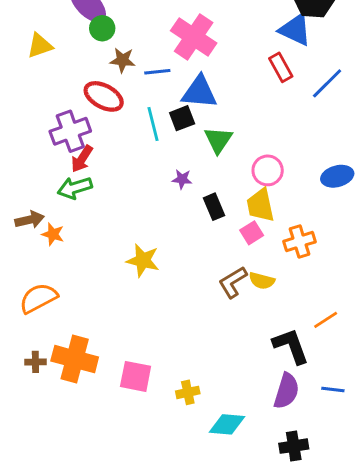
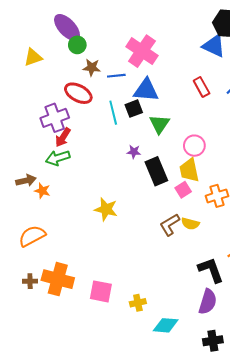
red rectangle: (281, 67) -> (202, 87), moved
black rectangle: (214, 207) -> (156, 171), size x1.5

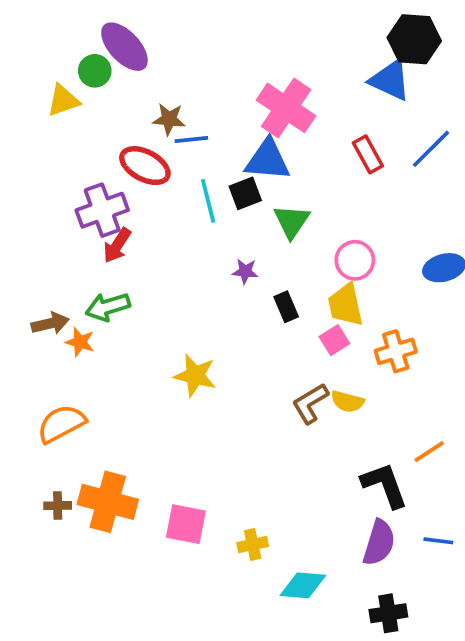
green circle: (77, 45) -> (95, 71), moved
pink cross: (142, 51) -> (286, 108), moved
blue line: (116, 76) -> (191, 140), moved
green arrow: (58, 158) -> (108, 307), moved
black rectangle: (156, 171) -> (286, 307), size x0.6

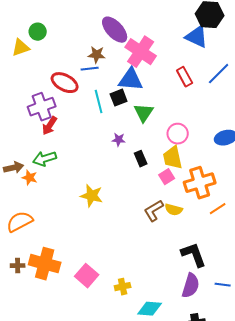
purple ellipse: (124, 47) -> (115, 30), moved
brown star: (169, 119) -> (97, 55), moved
orange cross: (396, 351) -> (200, 183), size x1.4
orange line: (429, 452) -> (218, 209), moved
pink square: (186, 524) -> (87, 276), turned 30

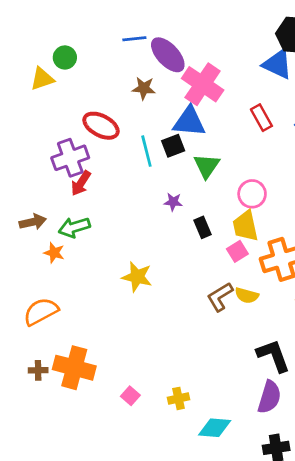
blue line: (90, 69) -> (134, 39), moved
brown arrow: (14, 168) -> (33, 222), moved
pink square: (87, 276) -> (130, 396), moved, size x0.6

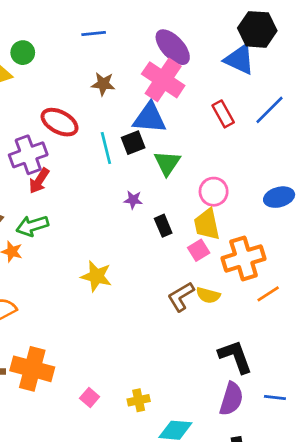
purple ellipse: (168, 55) -> (173, 47), moved

